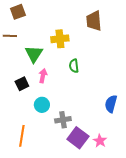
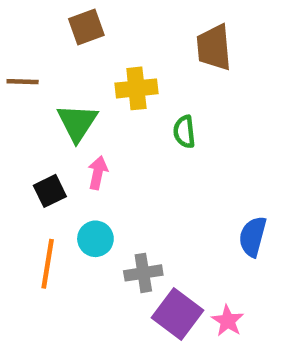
brown square: (18, 12) -> (86, 27), moved
green semicircle: (74, 66) -> (184, 132), moved
orange line: (22, 136) -> (48, 264), moved

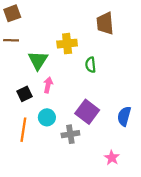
brown square: (86, 27) -> (12, 13), moved
purple square: (177, 314) -> (87, 112), moved

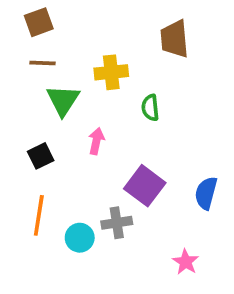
brown square: (12, 13) -> (39, 22), moved
brown line: (11, 40) -> (43, 63), moved
pink arrow: (48, 85) -> (96, 141), moved
cyan circle: (47, 117) -> (80, 238), moved

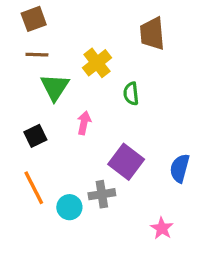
yellow cross: (111, 72) -> (97, 63), turned -32
orange line: (39, 215) -> (34, 188), turned -36

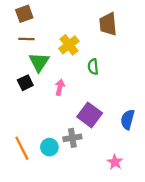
black square: (35, 136) -> (25, 83), moved
orange line: (34, 188) -> (22, 148), moved

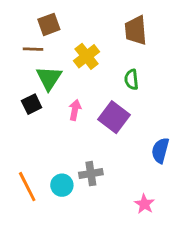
brown square: (24, 14) -> (49, 24), moved
green semicircle: (93, 67) -> (131, 79), moved
purple square: (90, 115) -> (114, 117), moved

